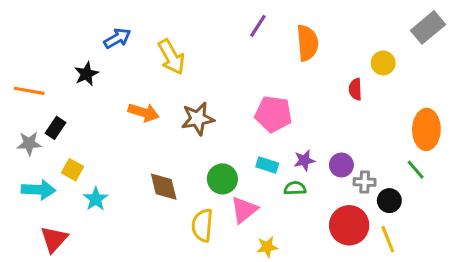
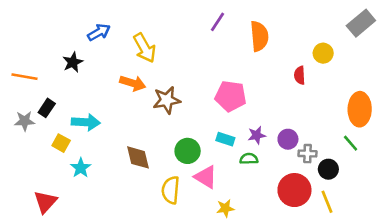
orange arrow: (144, 112) -> (133, 83), moved
cyan arrow: (38, 190) -> (86, 122), moved
pink triangle: (244, 210) -> (206, 177), turned -50

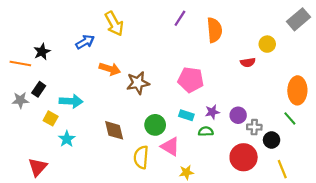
blue arrow: (99, 32) -> (85, 42), moved
yellow arrow: (145, 48) -> (114, 24), moved
black star: (73, 62) -> (42, 52), moved
red semicircle: (300, 75) -> (248, 62), turned -96
yellow line: (327, 202) -> (282, 169), moved

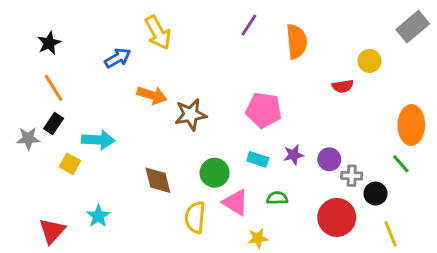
black star: (42, 52) -> (49, 43), moved
orange line: (20, 63) -> (54, 88), moved, turned 48
green semicircle: (206, 131) -> (277, 198), moved
cyan star: (67, 139) -> (98, 216), moved

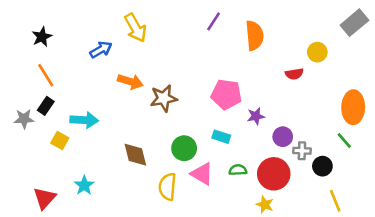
purple star: (294, 155) -> (256, 116), moved
red circle: (337, 217) -> (274, 174), moved
yellow star: (258, 238) -> (265, 205), moved, turned 30

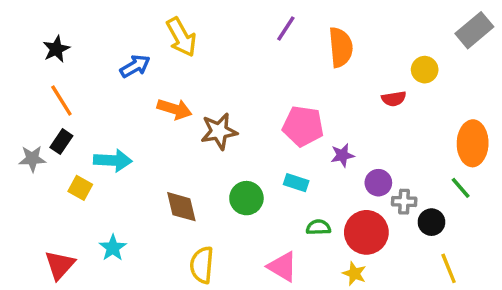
pink triangle: (202, 174) -> (282, 267), moved
yellow semicircle: (167, 187) -> (202, 265), moved

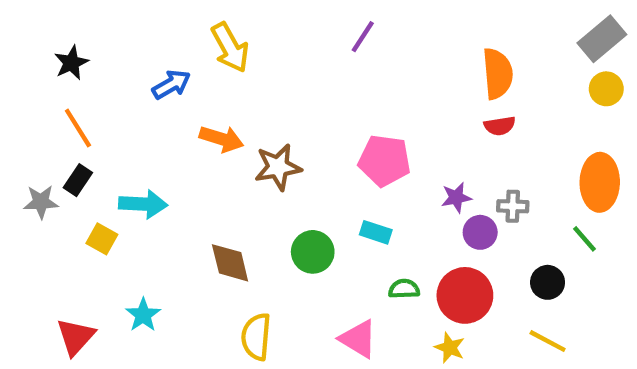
orange semicircle: (341, 47) -> (498, 74), moved
yellow circle: (425, 70) -> (606, 89), moved
purple star: (342, 155) -> (456, 198), moved
gray cross: (404, 202) -> (513, 206), moved
yellow line: (449, 268) -> (548, 341), moved, turned -40

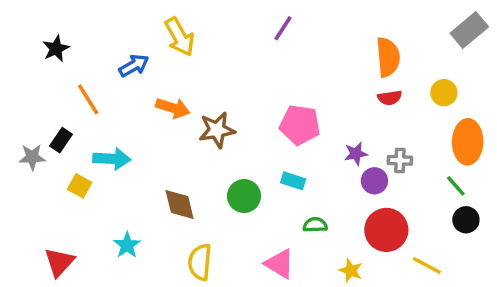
yellow circle: (606, 89) -> (444, 93), moved
orange line: (78, 128) -> (88, 99), moved
black circle: (548, 282) -> (466, 220), moved
red circle: (465, 295) -> (386, 230), moved
cyan star: (143, 315) -> (127, 245), moved

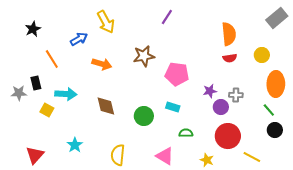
brown star: (217, 130) -> (144, 56), moved
black rectangle: (61, 140) -> (36, 83), turned -48
brown diamond: (180, 204) -> (106, 106), moved

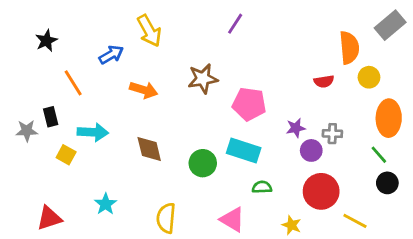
orange semicircle: (229, 34) -> (349, 48), moved
cyan rectangle: (173, 107) -> (244, 150), size x1.6
red triangle: (35, 155) -> (49, 218), turned 30

